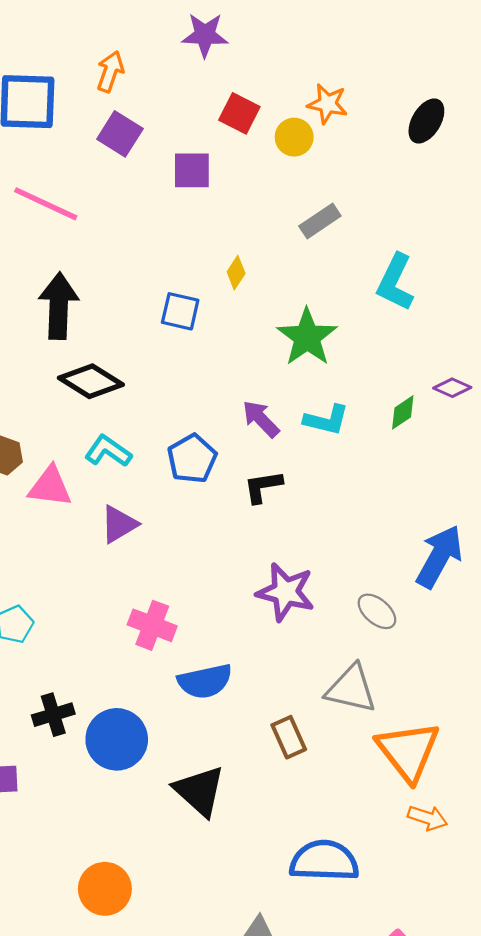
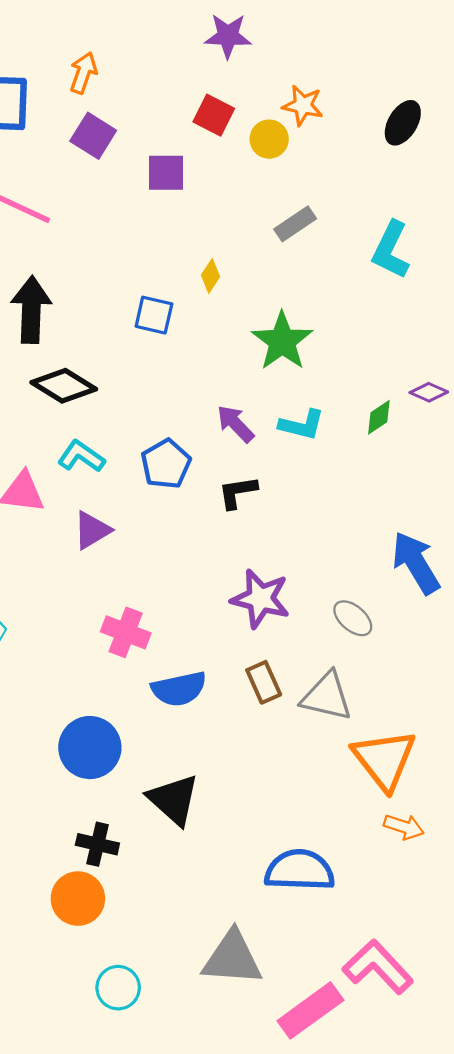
purple star: (205, 35) -> (228, 36), moved
cyan L-shape: (395, 282) -> (391, 250), moved
blue arrow: (439, 557) -> (416, 563), turned -60
black cross: (53, 715) -> (97, 844), moved, turned 30
brown rectangle: (289, 737) -> (264, 682), moved

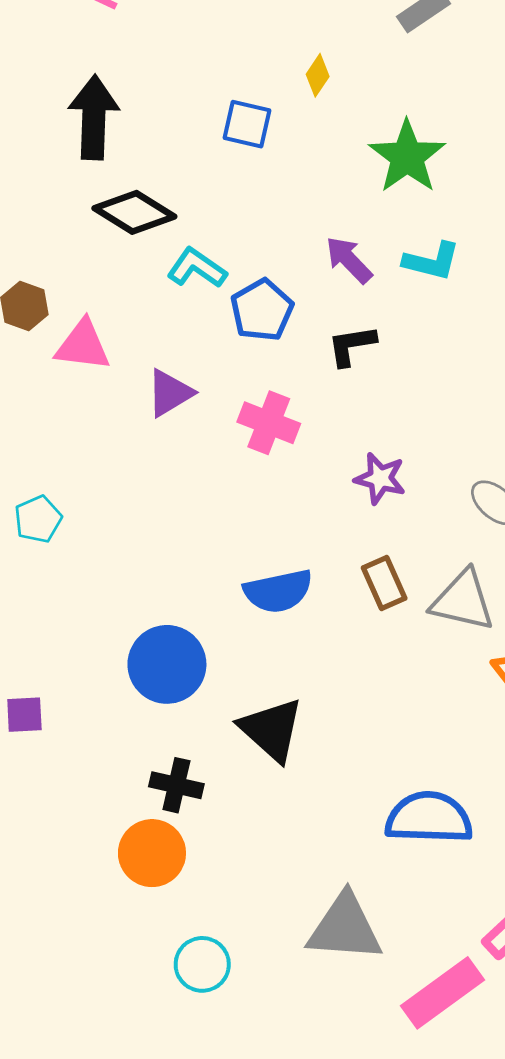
cyan L-shape: (81, 456) -> (197, 268), moved
purple star: (260, 599) -> (380, 478), size x0.7
pink cross: (126, 632) -> (269, 423), moved

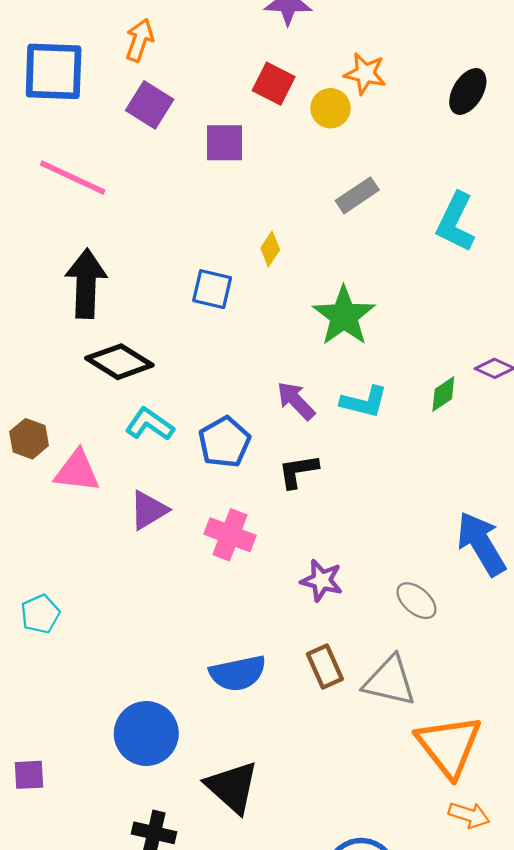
cyan L-shape: (197, 268) -> (150, 424), moved

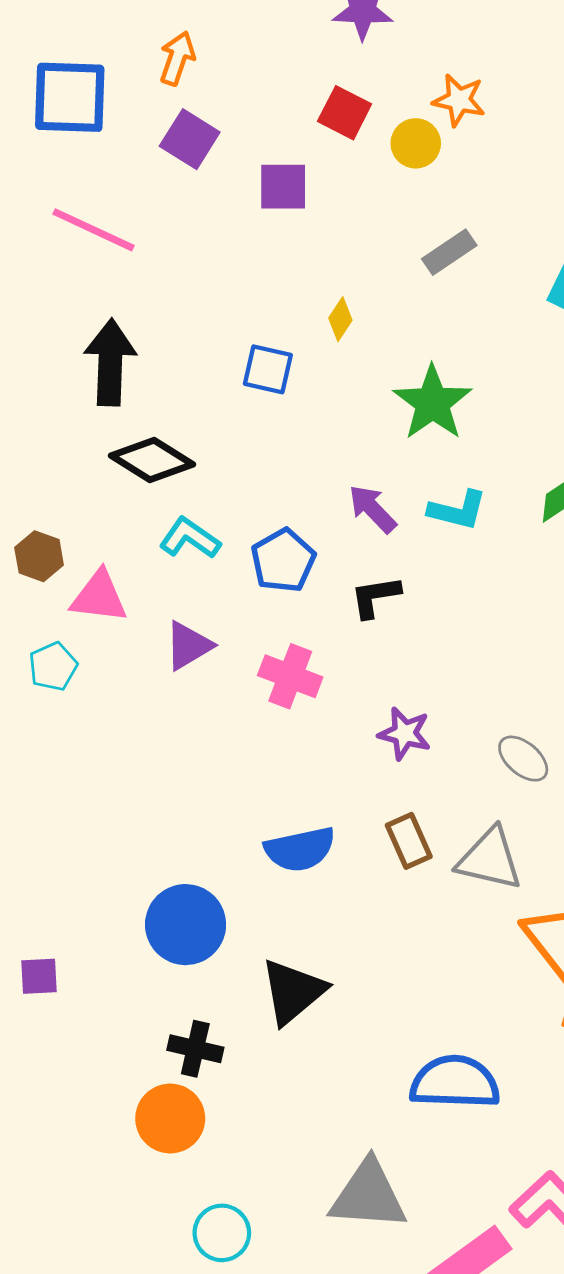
cyan pentagon: (40, 614) -> (53, 666), moved
black triangle: (232, 787) -> (293, 992), turned 38

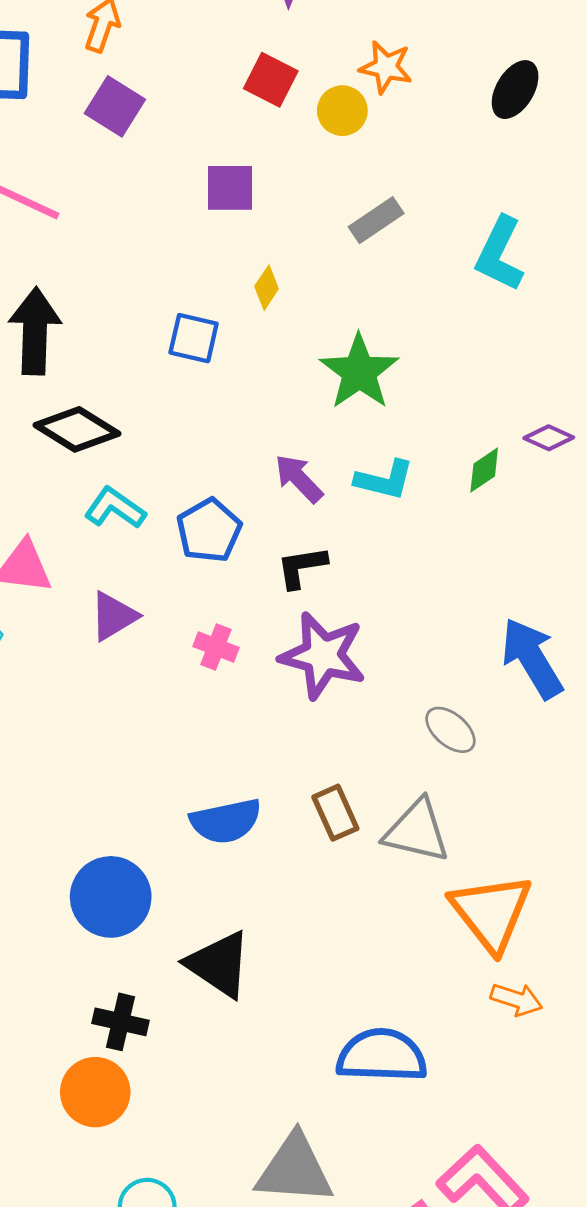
purple square: (283, 187) -> (230, 188), moved
pink cross: (290, 676) -> (216, 647), size x0.7
purple star: (405, 733) -> (323, 655), moved, size x1.6
black triangle: (293, 992) -> (219, 964), turned -46

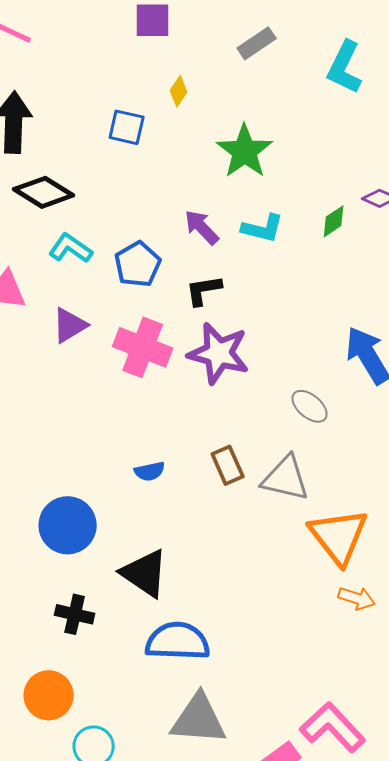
pink cross: (216, 647) -> (143, 347), size x1.8
blue semicircle: (226, 821) -> (150, 471), size x0.6
blue semicircle: (382, 1056) -> (178, 641), moved
orange circle: (95, 1092) -> (49, 695), moved

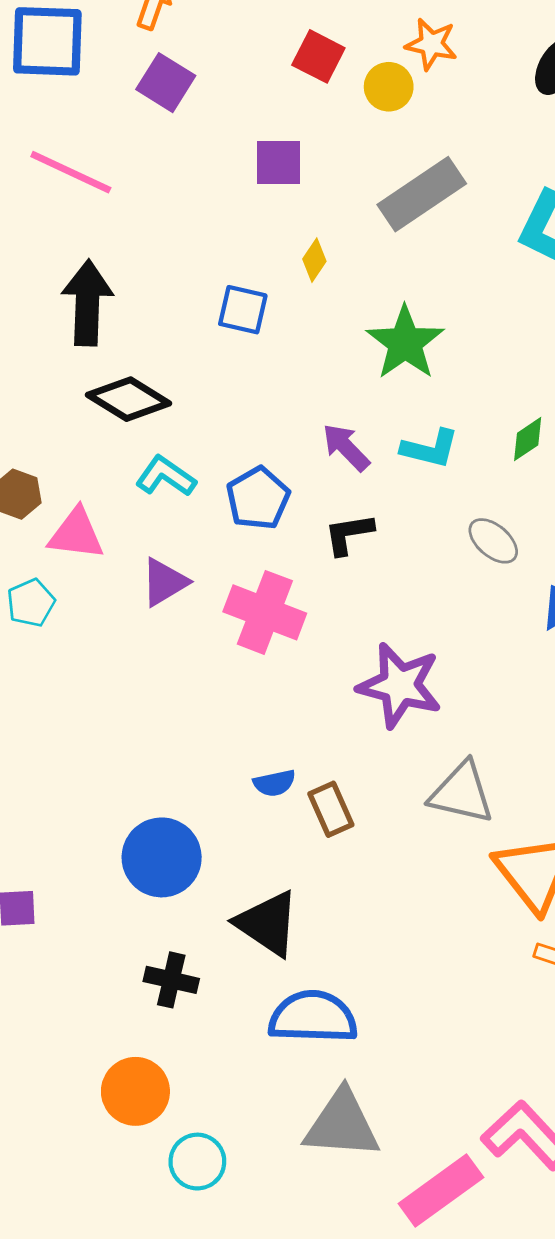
gray rectangle: (257, 43) -> (422, 194), size x1.6
purple star: (219, 353) -> (400, 685), moved
gray ellipse: (310, 406) -> (493, 541), moved
brown rectangle: (228, 465) -> (331, 809), moved

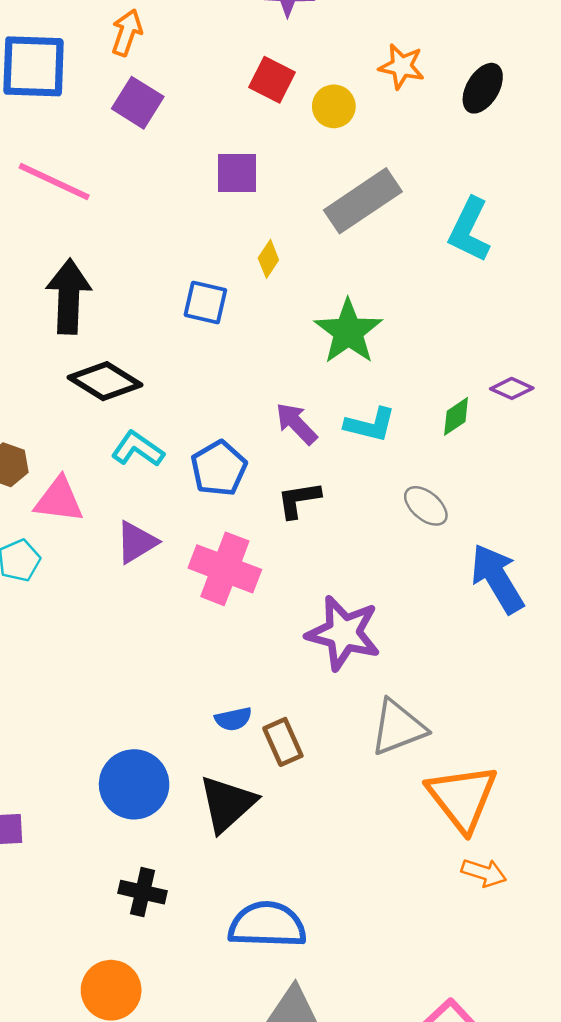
orange star: (431, 44) -> (402, 66), moved
gray triangle: (462, 793) -> (398, 727), turned -34
black triangle: (268, 923) -> (227, 804), moved, turned 44

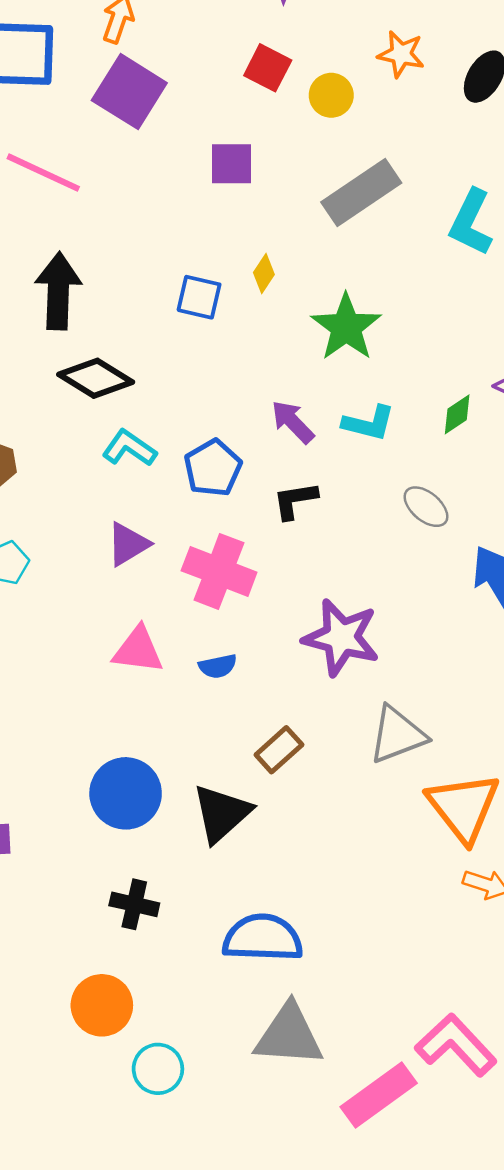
purple square: (138, 103) -> (129, 92), size x1.4
yellow diamond: (268, 259) -> (264, 274), moved
pink triangle: (59, 500) -> (138, 650), moved
blue semicircle: (233, 719) -> (218, 666), moved
brown rectangle: (283, 742) -> (279, 750), turned 72

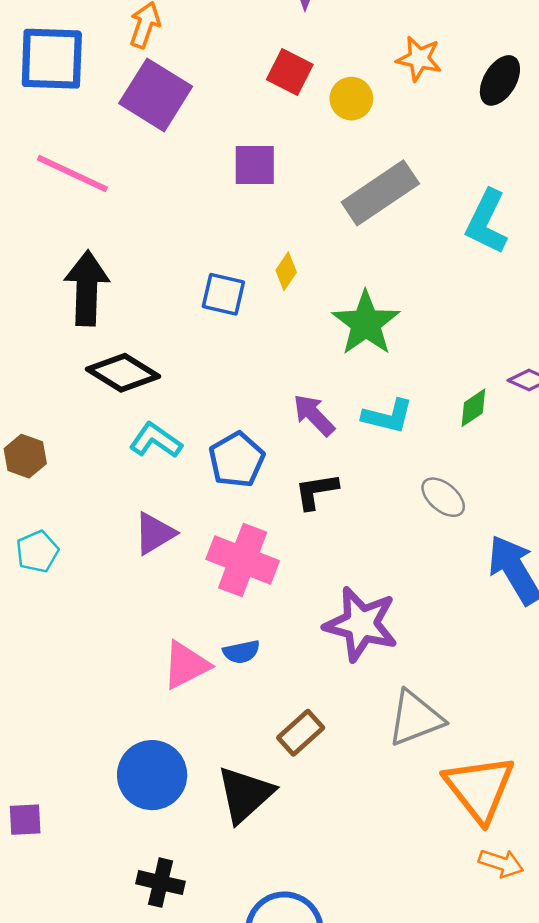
pink triangle: (138, 650) -> (186, 665), moved, turned -34

